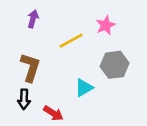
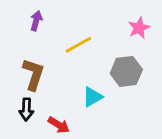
pink star: (106, 25) -> (139, 28), moved

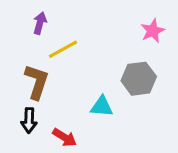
yellow line: (78, 45) -> (63, 49), moved
cyan triangle: (93, 97) -> (102, 107), turned 35

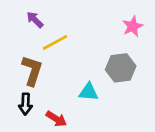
purple arrow: (40, 23) -> (35, 20), turned -60

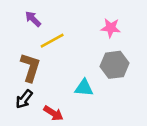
pink star: (133, 26) -> (111, 28), moved, turned 30
black arrow: (25, 104) -> (24, 99), turned 36

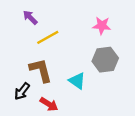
brown L-shape: (30, 67) -> (41, 70), moved, turned -32
cyan triangle: (84, 88) -> (77, 81), turned 30

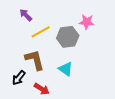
gray hexagon: (105, 60) -> (68, 37), moved

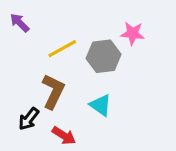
purple arrow: (26, 15) -> (20, 23), moved
brown L-shape: (35, 60) -> (53, 91), turned 40

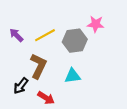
purple arrow: (20, 23) -> (16, 35), moved
cyan triangle: (100, 105) -> (73, 76), turned -42

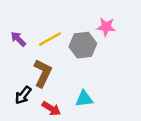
cyan triangle: (73, 76) -> (84, 99), moved

